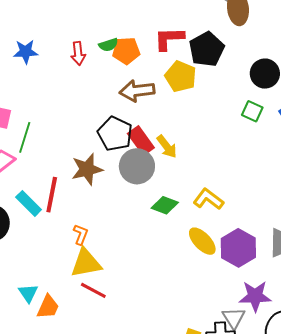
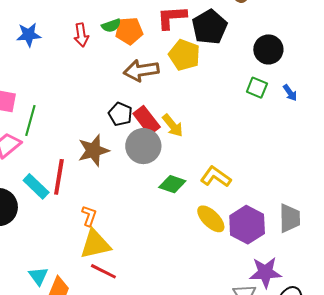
black pentagon: (115, 134) -> (120, 114), size x0.7

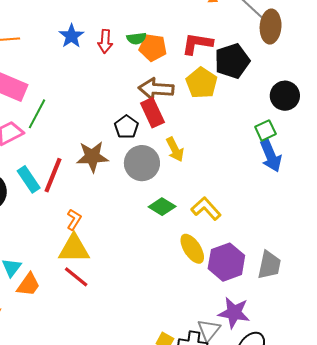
blue star: (29, 35) -> (71, 36), moved, turned 30
green square: (257, 88) -> (265, 130), turned 30
blue arrow: (290, 93) -> (271, 156), moved, size x1.8
red rectangle: (147, 120) -> (152, 113), moved

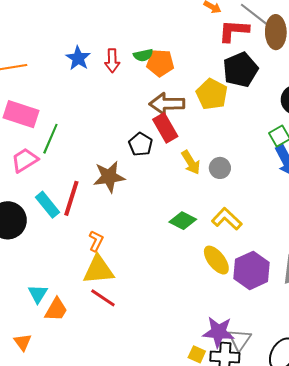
red L-shape: (197, 44) -> (234, 31), moved
gray circle: (142, 163) -> (220, 168), moved, size x0.6
purple star: (234, 313) -> (218, 332), moved

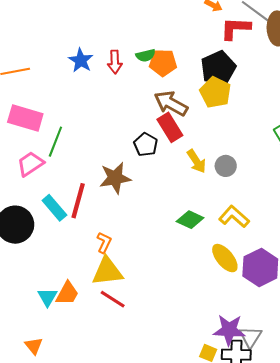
black pentagon: (240, 70) -> (218, 68), moved
brown arrow: (167, 104) -> (171, 103), turned 32
orange trapezoid: (56, 310) -> (67, 293), moved

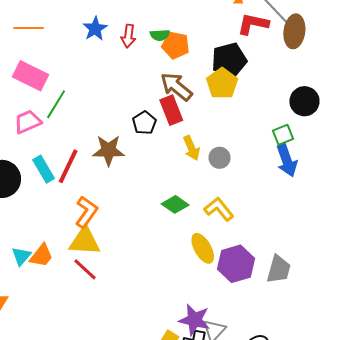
orange L-shape: (104, 243) -> (86, 212), size x1.5

